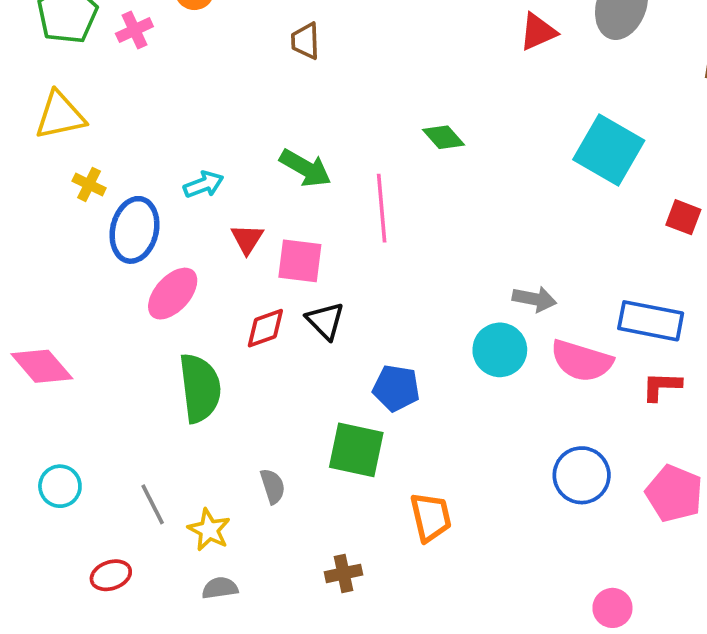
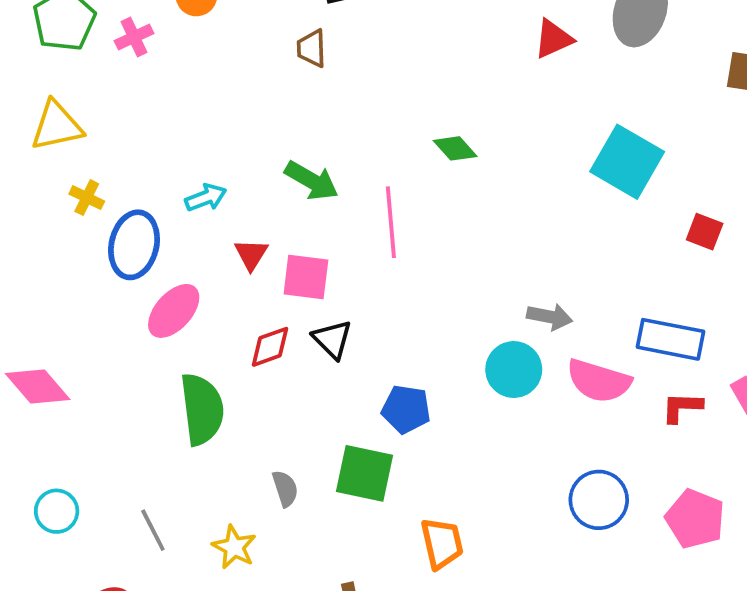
gray semicircle: (273, 486) -> (285, 489), moved
yellow star: (209, 530) -> (234, 547), moved

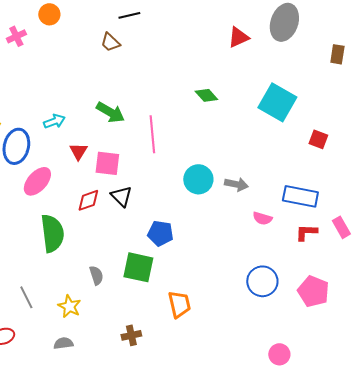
brown trapezoid: (312, 48) -> (110, 42), turned -45
green diamond: (455, 148) -> (206, 95), moved
cyan circle: (514, 370) -> (198, 179), moved
pink semicircle: (599, 381) -> (262, 218), size x0.6

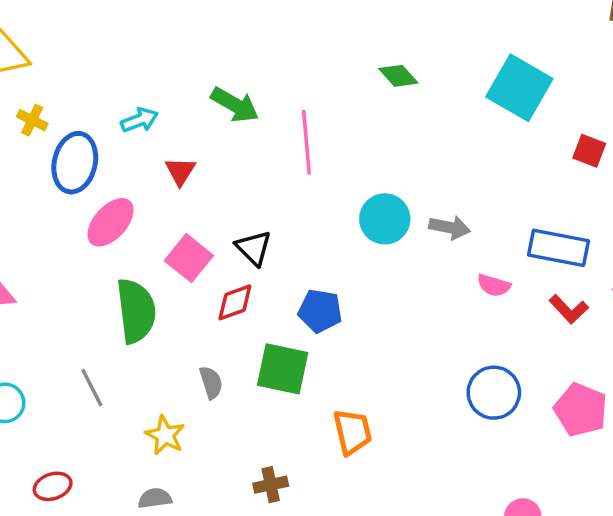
pink square: (107, 163) -> (189, 258), moved, turned 32
red diamond: (88, 200) -> (235, 302), moved
red L-shape: (306, 232) -> (569, 309), turned -135
gray line: (26, 297) -> (92, 388), moved

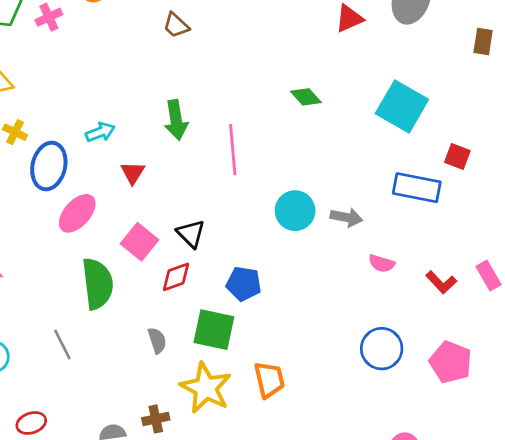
green arrow: (235, 105) -> (176, 120), turned 51
blue rectangle: (559, 248) -> (417, 188), moved
yellow star: (165, 435) -> (206, 388), moved, size x1.6
brown cross: (271, 485) -> (156, 419), moved

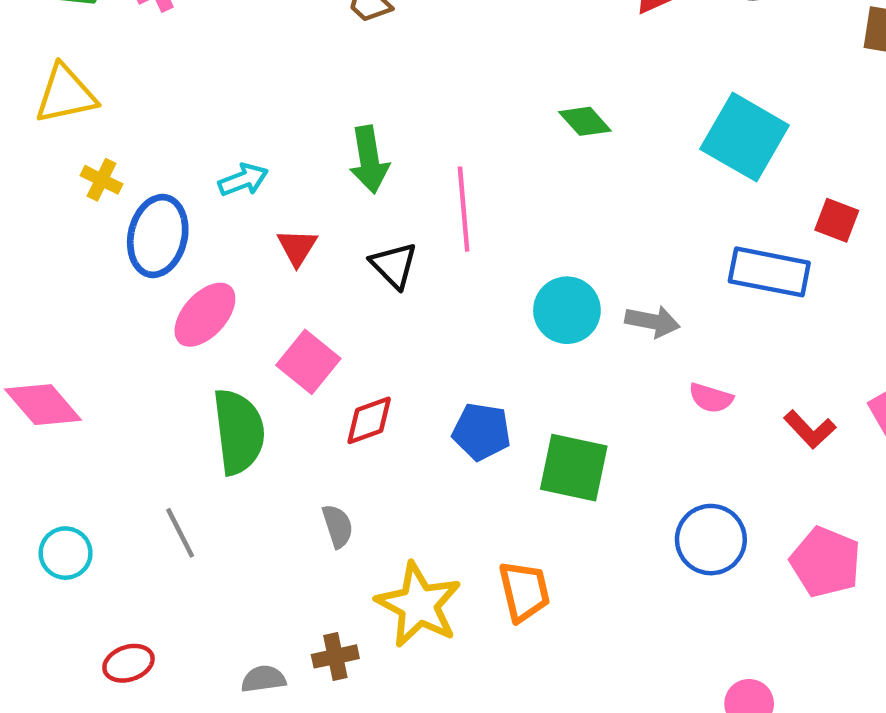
black triangle: (191, 234) -> (394, 265), moved
green square: (214, 330) -> (574, 468), moved

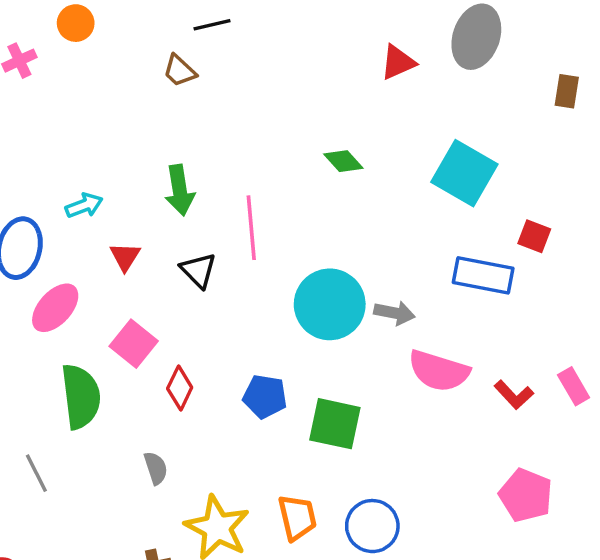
cyan circle: (567, 310) -> (330, 304), size x1.4
pink semicircle: (711, 398) -> (439, 371), size x1.8
red diamond: (369, 420) -> (180, 388), turned -45
blue circle: (711, 540) -> (372, 526), moved

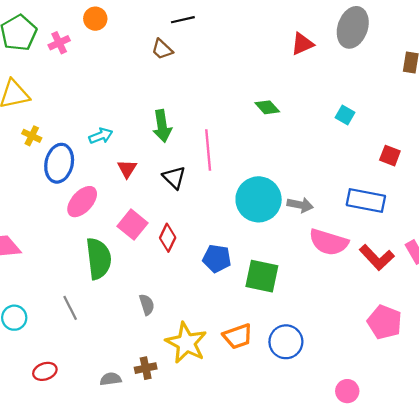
cyan square: (464, 173) -> (345, 115), size x0.5
blue rectangle: (483, 275) -> (366, 200), moved
red diamond: (180, 388) -> (168, 238), moved
red L-shape: (514, 395) -> (377, 257), size x1.4
orange trapezoid: (297, 518) -> (238, 336), turned 84

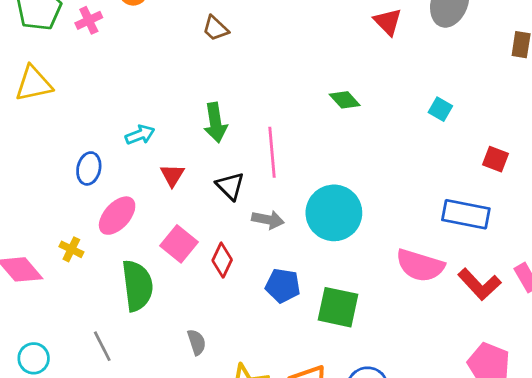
red triangle: (302, 44) -> (388, 22), turned -50
yellow cross: (32, 136) -> (71, 249), moved
blue ellipse: (59, 163) -> (89, 168), size x0.7
gray arrow: (300, 205) -> (268, 220), moved

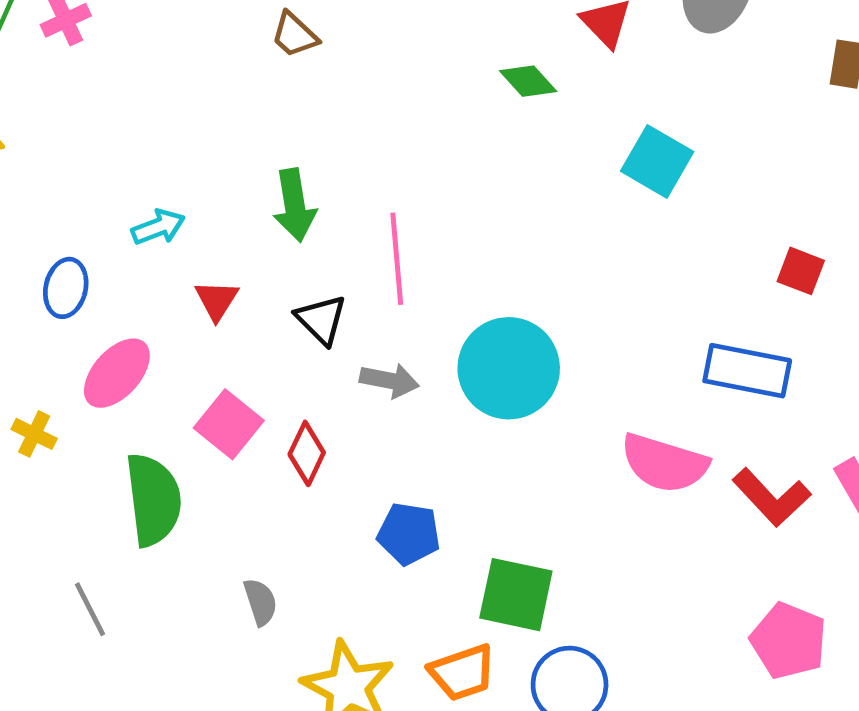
green diamond: (345, 100) -> (528, 81), moved
cyan square: (440, 109) -> (657, 161), moved, size x1.6
blue pentagon: (283, 286) -> (409, 534), moved
green square: (338, 307) -> (516, 595), moved

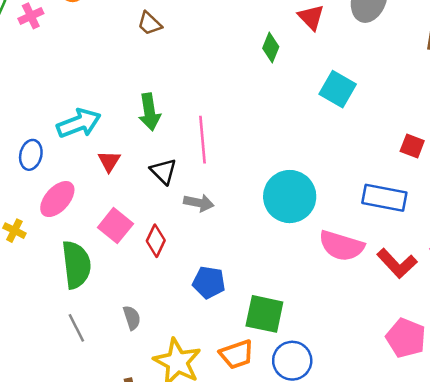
green diamond: (528, 81) -> (271, 48), turned 64
cyan arrow: (158, 227) -> (79, 123), size x1.6
cyan circle: (509, 368) -> (290, 197), moved
gray line: (90, 609) -> (76, 328), moved

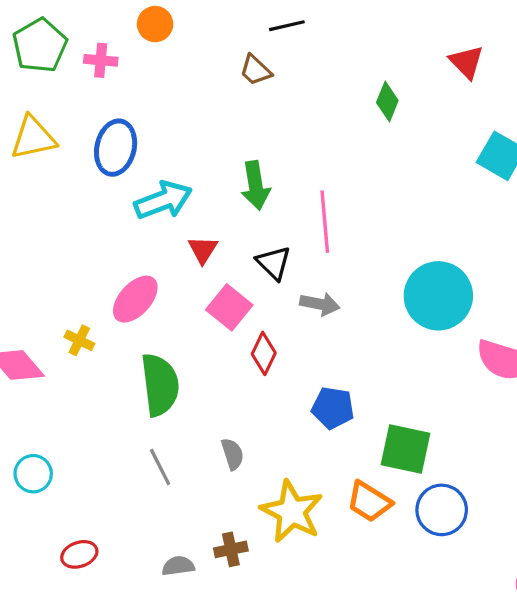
pink cross: (31, 16) -> (101, 60), turned 30
green diamond: (271, 48) -> (387, 101), moved
blue ellipse: (31, 155) -> (116, 148), moved, size x1.4
pink square: (115, 226) -> (229, 307), moved
orange trapezoid: (237, 354) -> (369, 502), turned 51

